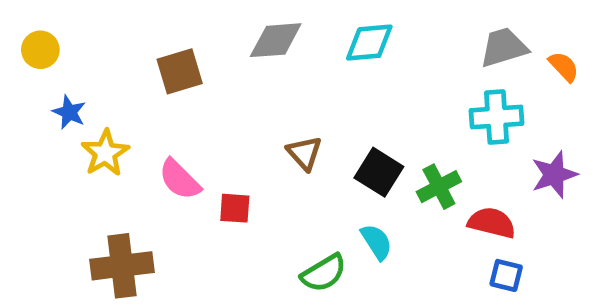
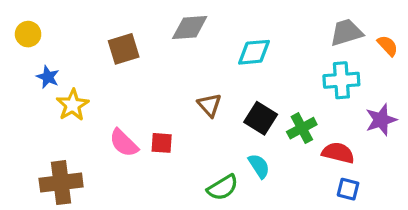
cyan diamond: (369, 43) -> (254, 52), moved
pink semicircle: (180, 179) -> (124, 143), moved
brown cross: (122, 266) -> (61, 183), moved

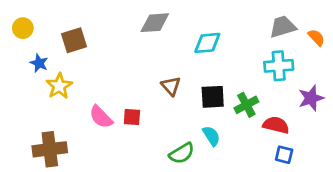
brown square: (124, 49) -> (74, 40), moved
black square: (261, 118) -> (213, 97), turned -35

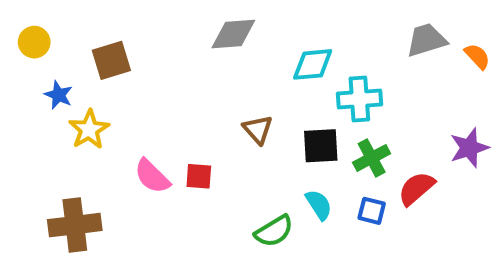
cyan cross: (279, 66) -> (359, 99), moved
red semicircle: (276, 125) -> (416, 188), turned -55
blue square: (284, 155) -> (372, 211), moved

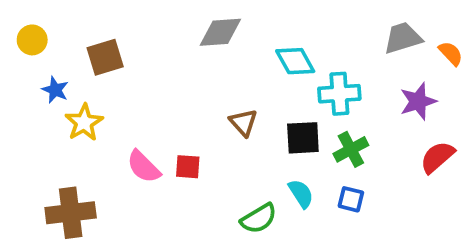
cyan diamond: (313, 64) -> (295, 61), turned 66
purple star: (469, 148) -> (418, 101), moved
red semicircle: (416, 188) -> (437, 157), moved

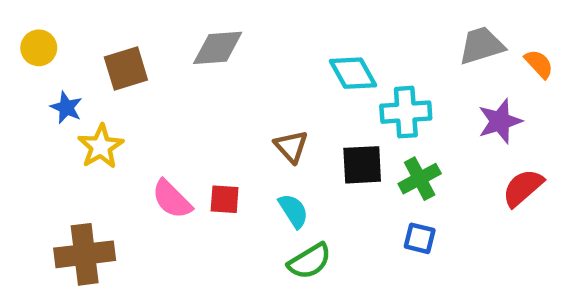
gray diamond: (220, 32) -> (218, 48), moved
cyan semicircle: (301, 194) -> (293, 211), moved

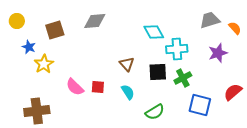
red semicircle: (523, 188) -> (233, 92), moved
blue square: (420, 238) -> (200, 105), moved, size x1.6
green semicircle: (309, 261) -> (155, 112), moved

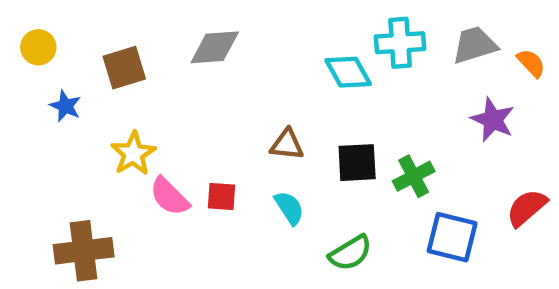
cyan cross: (177, 49) -> (400, 43), moved
purple star: (218, 53) -> (493, 120), turned -30
yellow star: (44, 64) -> (133, 154), moved
brown triangle: (127, 64) -> (287, 144), turned -42

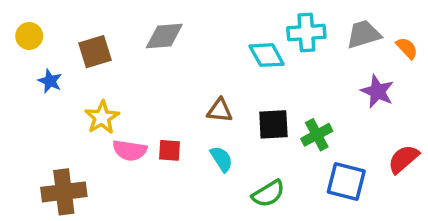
pink semicircle: (169, 196) -> (130, 150), turned -36

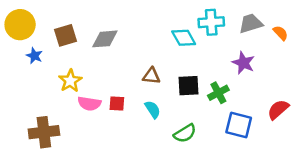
yellow circle: (29, 36) -> (20, 25), size x1.6
gray diamond: (164, 36) -> (105, 39), moved
purple star: (377, 91) -> (243, 63), moved

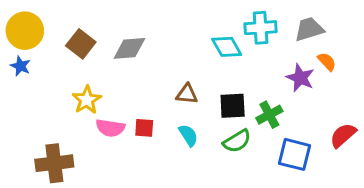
orange semicircle: (281, 33) -> (327, 62), moved
brown square: (65, 35) -> (81, 44), turned -35
blue star: (34, 56) -> (20, 66), moved
green semicircle: (185, 133) -> (237, 141), moved

